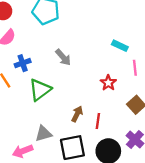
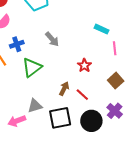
red star: (108, 83) -> (84, 65), moved
red line: (98, 121) -> (82, 95), turned -56

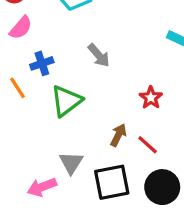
gray triangle: (35, 106) -> (71, 163), turned -42

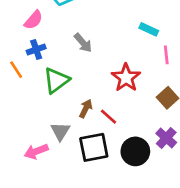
pink semicircle: (21, 28) -> (33, 20), moved
red star: (151, 98) -> (126, 78), size x1.5
brown arrow: (118, 135) -> (86, 108), moved
red line: (148, 145) -> (109, 117), moved

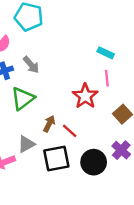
gray arrow: (83, 43) -> (31, 65), moved
pink line: (166, 55) -> (107, 78), moved
gray triangle: (60, 131) -> (26, 144), turned 30

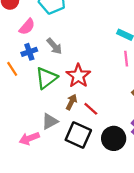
red star: (85, 96) -> (78, 76), moved
black square: (56, 159) -> (78, 135), turned 35

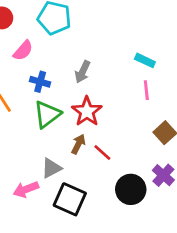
gray arrow: (54, 46) -> (83, 72), moved, turned 66
blue cross: (29, 52) -> (40, 82), moved, turned 35
black square: (78, 135) -> (70, 199), moved

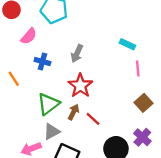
pink line: (146, 90) -> (138, 68), moved
green triangle: (47, 114) -> (48, 104), moved

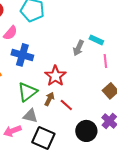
gray arrow: (77, 53) -> (78, 48), moved
blue cross: (42, 61) -> (22, 55), size x1.5
gray triangle: (52, 132) -> (30, 116), turned 42

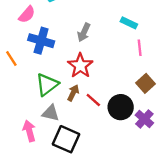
gray arrow: (78, 48) -> (84, 32), moved
pink arrow: (12, 131) -> (29, 131), turned 96
black circle: (86, 131) -> (121, 107), moved

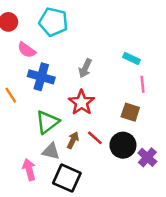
pink semicircle: (27, 15) -> (27, 50), turned 84
brown square: (146, 83) -> (130, 112), moved, turned -30
brown arrow: (73, 93) -> (73, 140), moved

